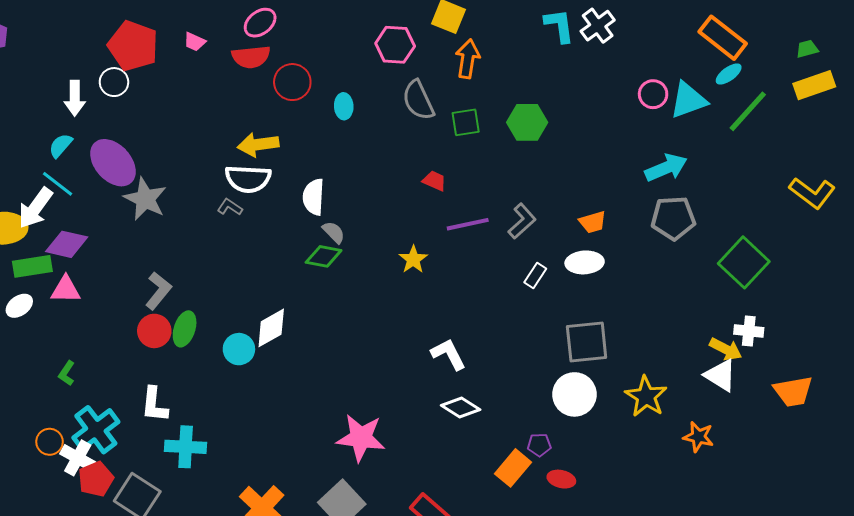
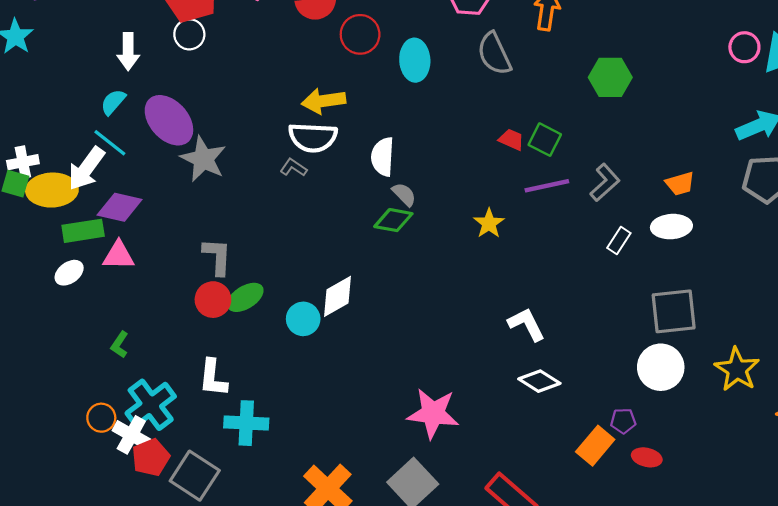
white circle: (114, 82) -> (189, 34), moved
cyan ellipse: (344, 106) -> (415, 60), size x1.5
green square: (466, 122) -> (545, 140), moved, turned 36
gray L-shape: (158, 291) -> (217, 257), turned -36
green ellipse: (185, 329) -> (245, 297), turned 40

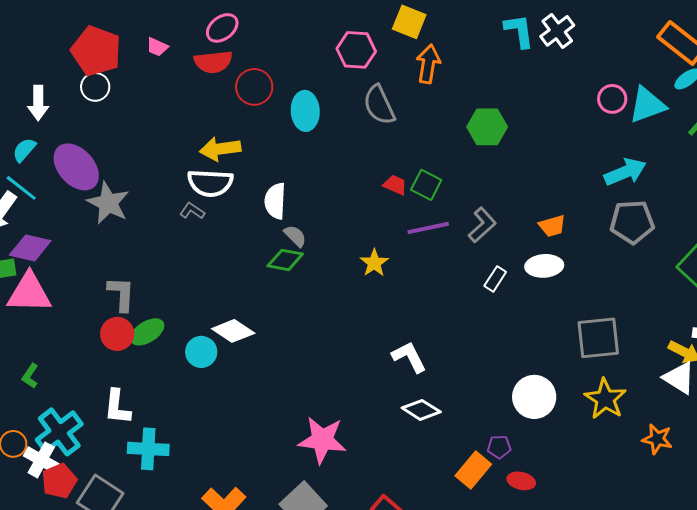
pink triangle: (118, 256) -> (29, 293), size x1.5
white diamond: (338, 296) -> (233, 331), turned 63
gray square: (674, 311) -> (598, 338), moved

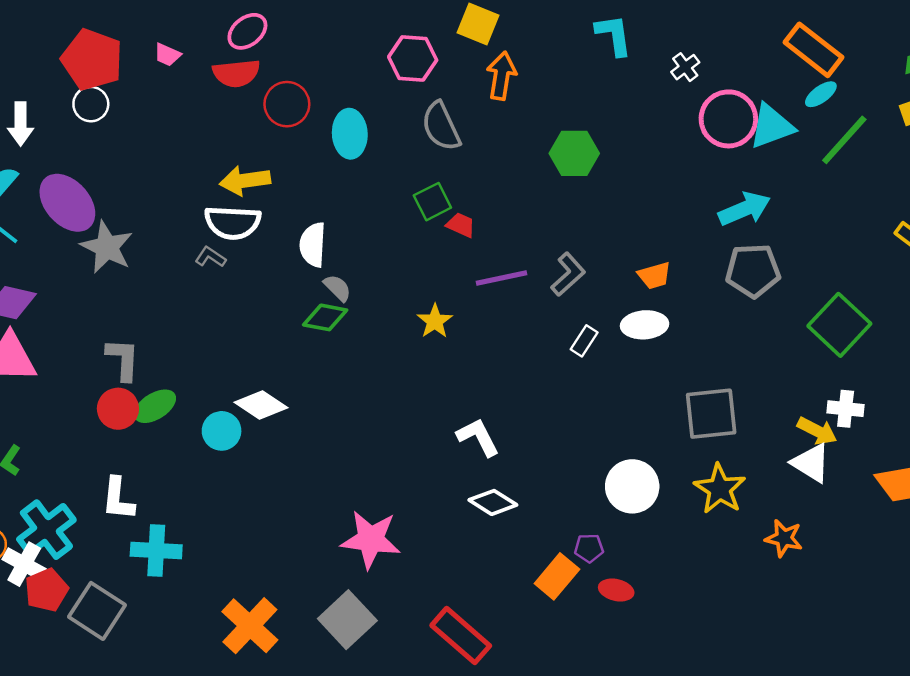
white cross: (557, 31) -> (685, 67), moved, size x0.7
pink circle: (612, 99) -> (728, 119), size x1.6
green square: (426, 185) -> (432, 202), moved, turned 36

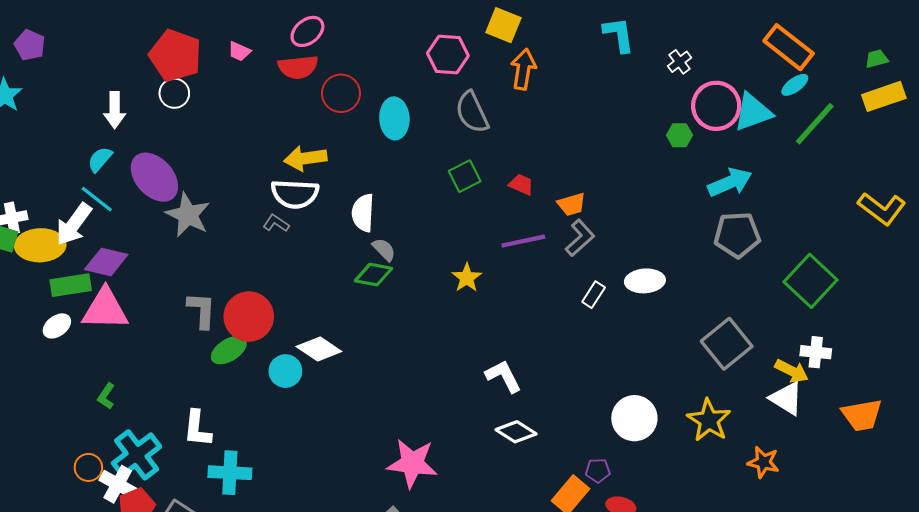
green hexagon: (574, 153) -> (680, 135), moved, size x0.6
red trapezoid: (461, 225) -> (521, 184), moved
orange trapezoid: (654, 276) -> (572, 204), moved
red circle: (118, 409) -> (249, 317), moved, size x1.4
gray square: (711, 414) -> (727, 344), moved, turned -33

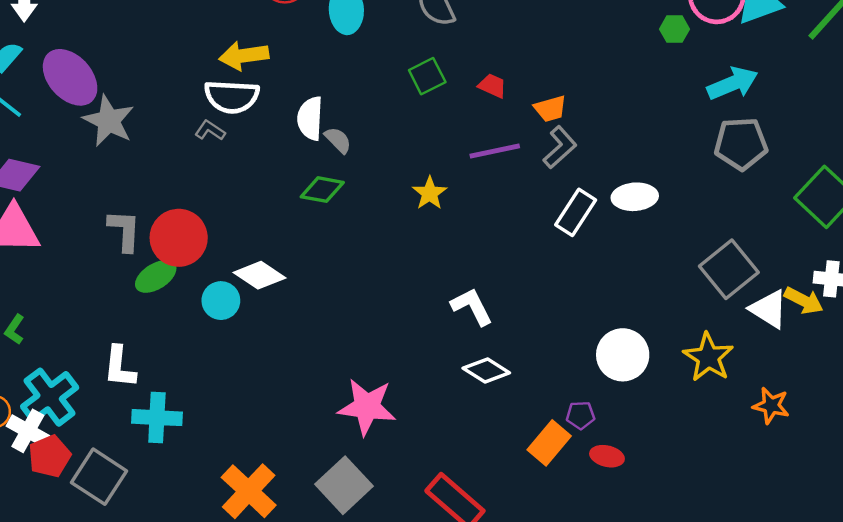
gray semicircle: (384, 249) -> (338, 140), moved
white rectangle: (594, 295) -> (576, 212), size x1.5
white triangle: (786, 398) -> (769, 309), moved

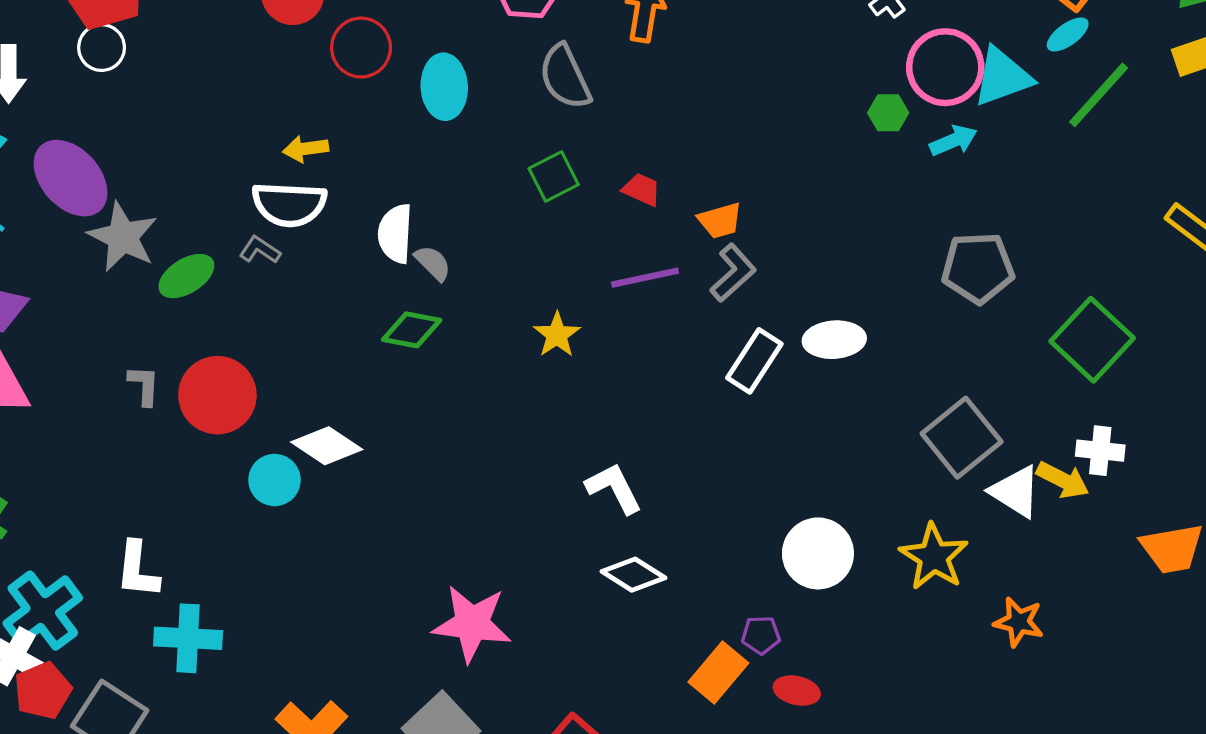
yellow arrow: (244, 56) -> (306, 149), size x0.7
cyan arrow: (732, 83) -> (953, 141), moved, size x0.7
gray L-shape: (124, 231) -> (144, 385), size x0.7
green ellipse: (156, 276) -> (186, 276), moved

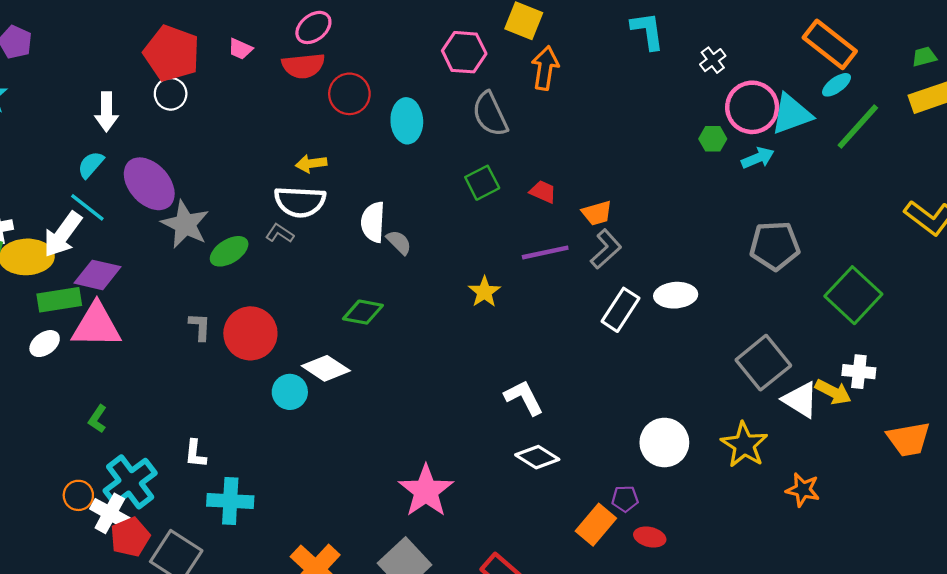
green diamond: (412, 330) -> (363, 312), moved
white L-shape: (137, 570) -> (195, 454), size x0.7
pink star: (472, 624) -> (426, 491), turned 30

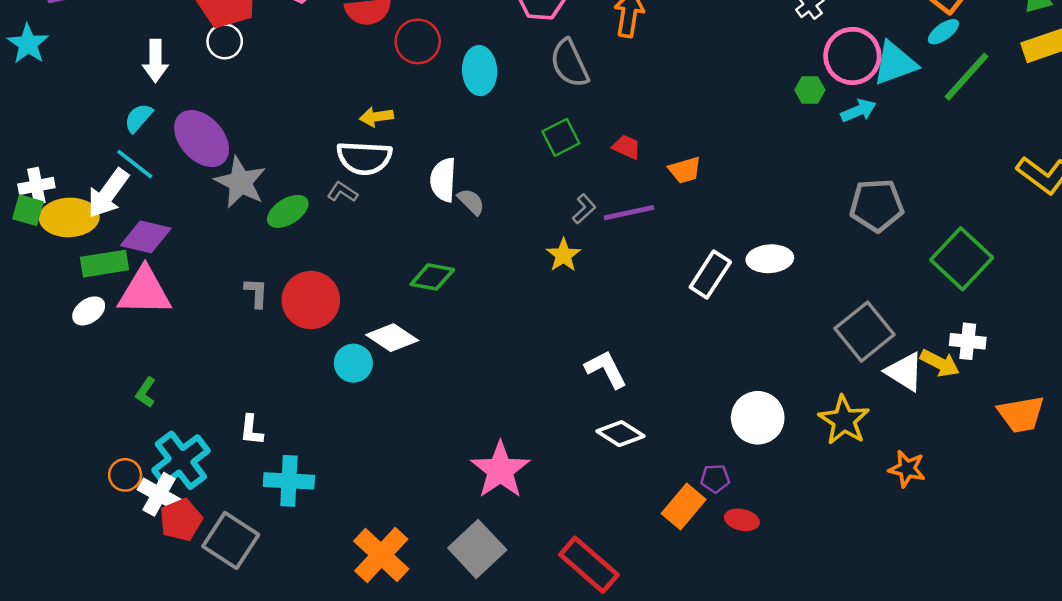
gray L-shape: (606, 249) -> (584, 209), moved, size x0.7

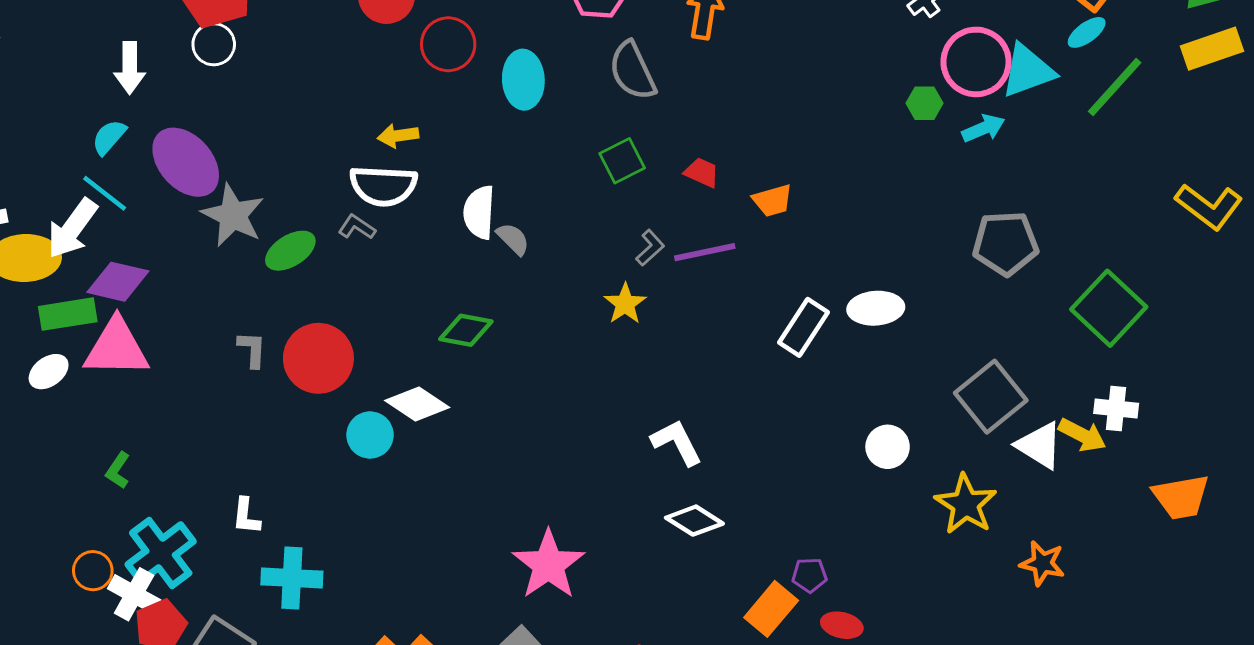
white circle: (758, 418) -> (888, 447), moved, size x0.7

